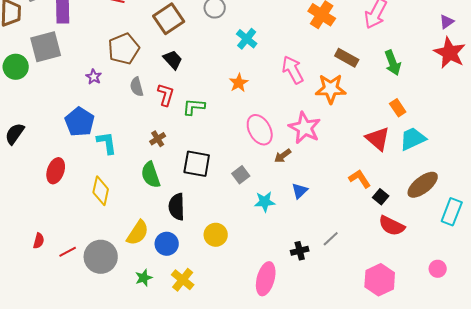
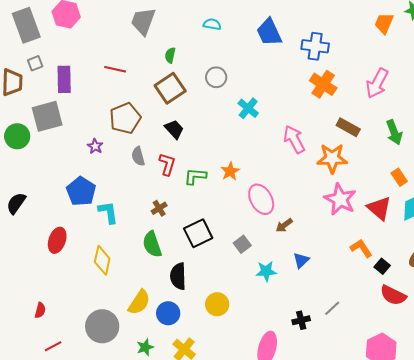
orange star: (239, 83) -> (230, 171), moved
pink star: (305, 128) -> (340, 199), moved
black square: (197, 164) -> (198, 233), turned -36
red line: (68, 252) -> (53, 346), moved

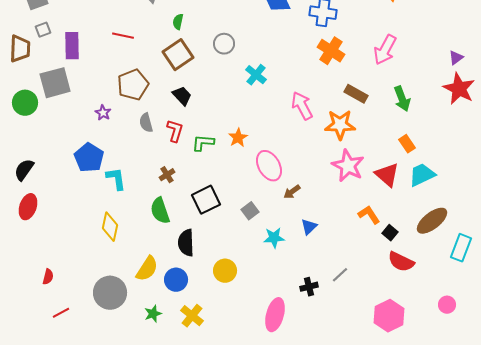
red ellipse: (57, 240) -> (28, 207), moved

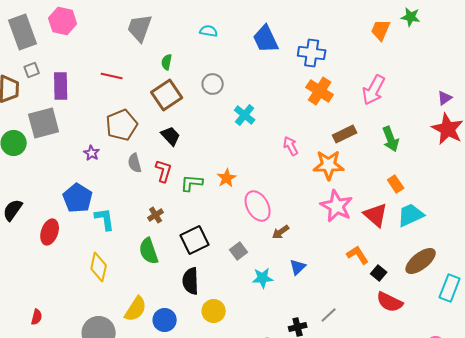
brown rectangle: (356, 94) -> (345, 134), turned -55
pink arrow: (302, 106) -> (291, 146), size x0.7
red ellipse: (28, 207) -> (50, 232), moved
black semicircle: (186, 243) -> (191, 281), moved

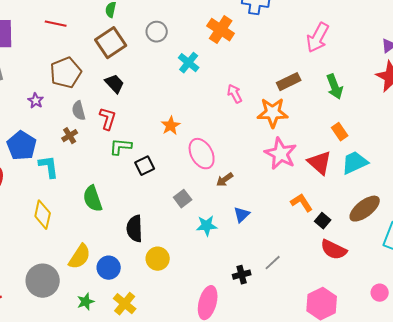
orange cross: (320, 91) -> (221, 30), moved
green L-shape: (192, 183) -> (121, 147), moved
brown cross: (156, 215) -> (70, 136), moved
black square: (195, 240) -> (145, 166), moved, size x0.7

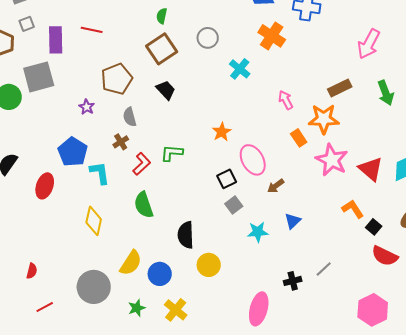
red line: (56, 24) -> (92, 30), moved
red L-shape: (108, 119) -> (142, 164), moved, turned 30
orange rectangle: (340, 132) -> (299, 138), moved
black square: (145, 166) -> (227, 179), moved

